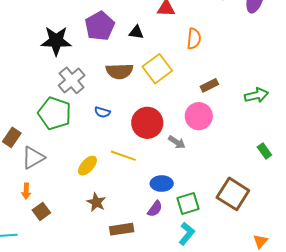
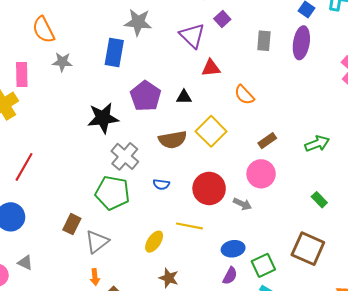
orange semicircle: (194, 39) -> (244, 95), turned 140
green rectangle: (264, 151) -> (319, 200), moved

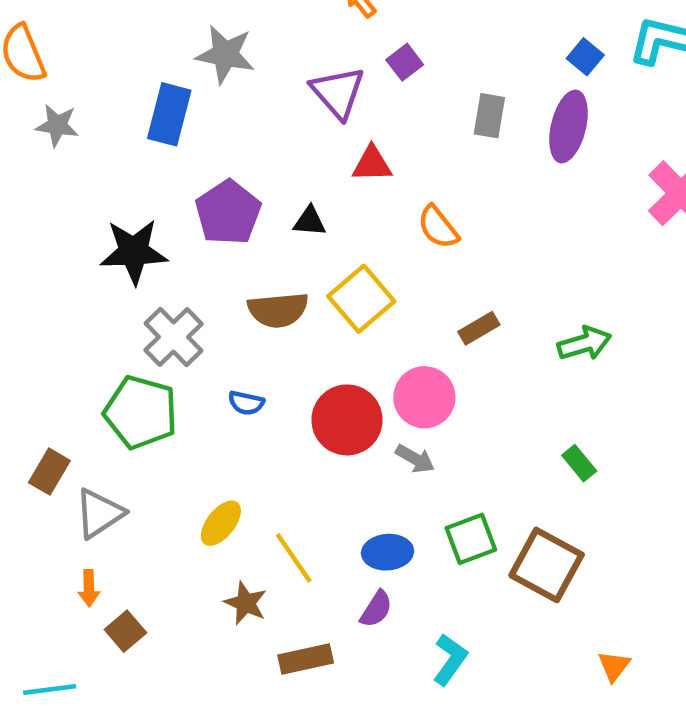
pink circle: (261, 174) -> (424, 397), moved
yellow line: (189, 226) -> (294, 558), moved, turned 40
green square: (263, 265) -> (471, 539), moved

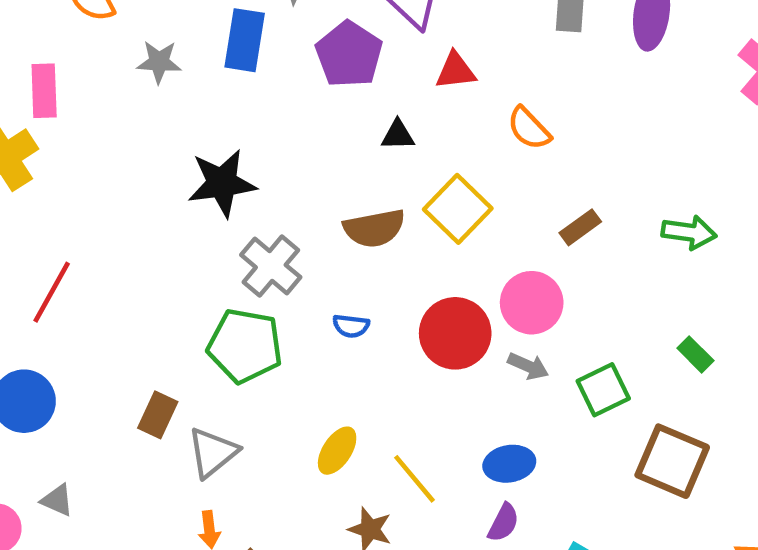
gray star: (57, 125) -> (159, 62), moved
purple pentagon: (228, 212) -> (349, 54), moved
green arrow: (584, 343) -> (689, 232), turned 30
green square: (471, 539) -> (603, 390), moved

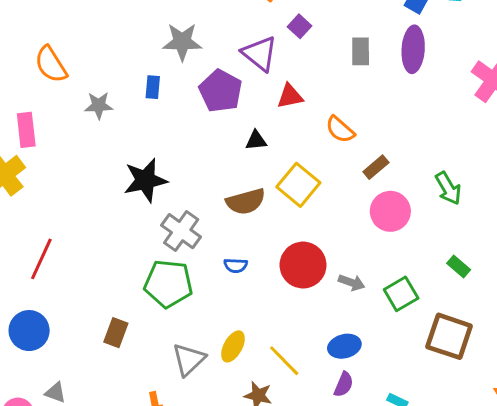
blue rectangle: (245, 40) -> (153, 87), size x0.6
brown rectangle: (580, 227) -> (376, 167), moved
green arrow: (689, 232) -> (448, 188), turned 56
pink circle: (532, 303) -> (390, 211), moved
gray triangle: (213, 453) -> (189, 359), moved

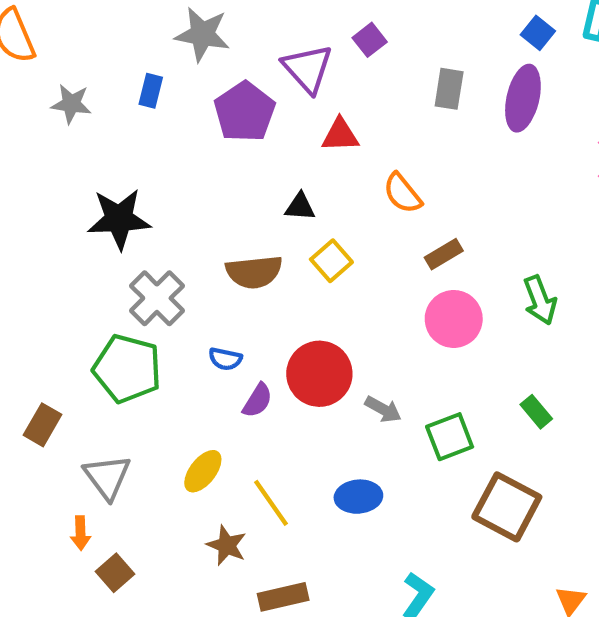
black triangle: (256, 140) -> (300, 207), moved
yellow square: (298, 185) -> (331, 261), size x0.7
gray triangle: (189, 359) -> (107, 477), moved, turned -33
purple semicircle: (344, 384) -> (257, 400), moved

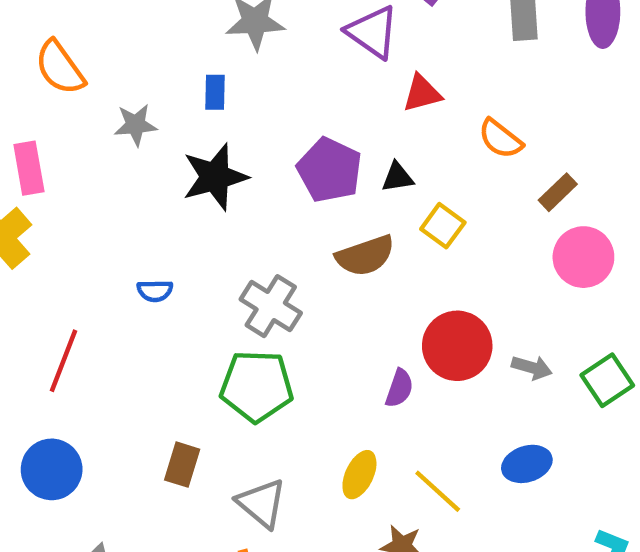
purple pentagon: (245, 112) -> (330, 170), moved
black star: (119, 219) -> (215, 177), moved
blue semicircle: (225, 359) -> (155, 291), moved

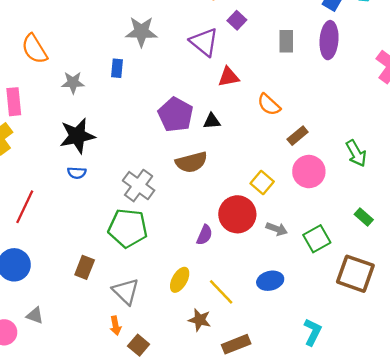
black star: (215, 177) -> (77, 136), moved
yellow square: (443, 226) -> (262, 183), moved

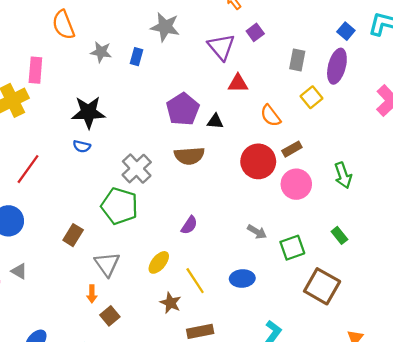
gray star: (73, 83) -> (101, 52), moved
yellow square: (262, 183) -> (312, 97), moved
red circle: (237, 214) -> (258, 161), moved

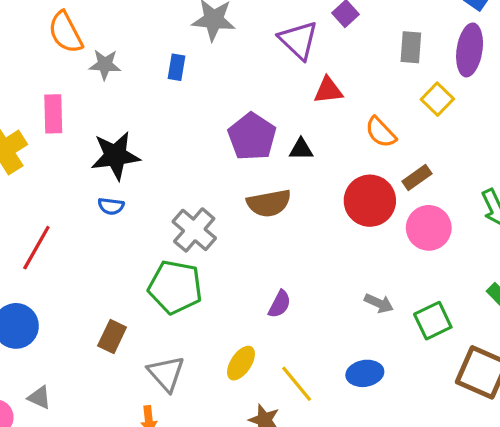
gray star: (101, 52) -> (105, 65), moved
pink rectangle: (35, 70) -> (53, 114), moved

